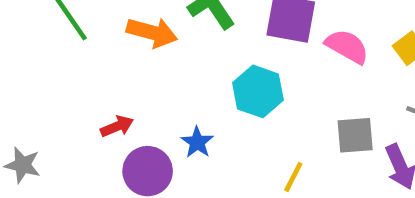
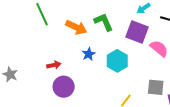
blue star: (197, 142) -> (89, 54), moved

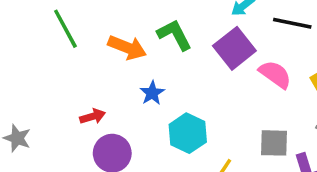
purple square: (137, 32) -> (234, 48), turned 35
cyan hexagon: (117, 61) -> (188, 133), moved

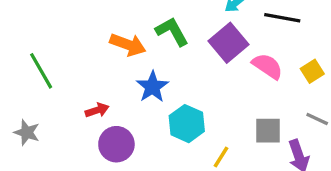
green line: (65, 29) -> (41, 71), moved
blue star: (152, 93) -> (152, 87), size x1.4

